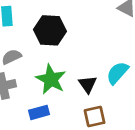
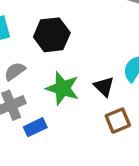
blue rectangle: (39, 112) -> (35, 127), moved

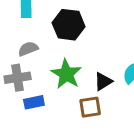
black triangle: (104, 87) -> (103, 82), turned 30
brown square: (118, 121) -> (90, 107), moved

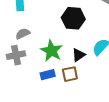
black hexagon: (69, 25) -> (73, 18), moved
blue rectangle: (34, 102) -> (48, 75), moved

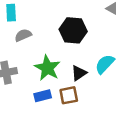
gray semicircle: (23, 34) -> (23, 35), moved

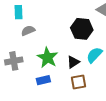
black hexagon: (73, 30) -> (82, 29), moved
brown square: (69, 95) -> (78, 82), moved

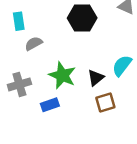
black hexagon: (82, 29) -> (82, 18), moved
blue rectangle: (43, 80) -> (50, 105), moved

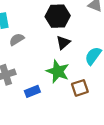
green star: (62, 75) -> (58, 71), moved
black triangle: (96, 78) -> (63, 43), moved

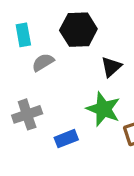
black hexagon: (58, 16) -> (78, 30), moved

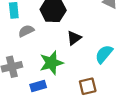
green star: (103, 109) -> (51, 63), moved, turned 30

